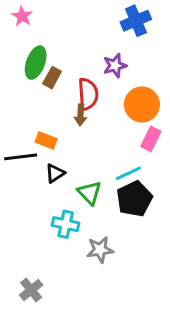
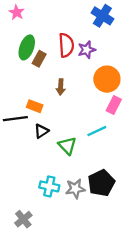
blue cross: (136, 21) -> (102, 16), turned -35
red semicircle: (88, 94) -> (66, 45), moved
black pentagon: (134, 199) -> (101, 183), moved
cyan cross: (66, 224) -> (49, 186), moved

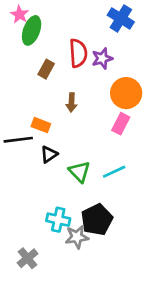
green ellipse: (27, 47) -> (32, 30), moved
pink rectangle: (114, 105) -> (121, 124), moved
cyan line: (97, 131) -> (114, 172), moved
black pentagon: (101, 183) -> (97, 220), moved
gray star: (75, 189) -> (77, 237), moved

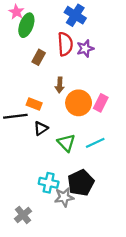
blue cross: (121, 18) -> (75, 15), moved
orange circle: (126, 93) -> (79, 103), moved

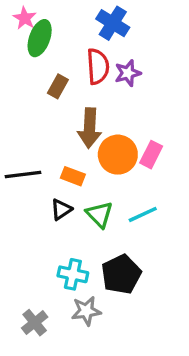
brown arrow: (60, 85) -> (90, 128), size x1.6
orange rectangle: (34, 104) -> (73, 176), moved
black triangle: (41, 128) -> (61, 209), moved
gray star: (64, 197) -> (86, 311), moved

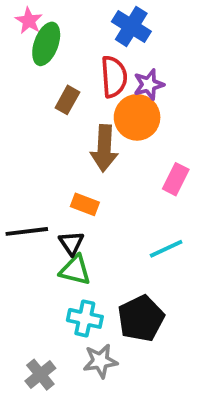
orange circle: (118, 155) -> (137, 117), moved
black line: (23, 175) -> (27, 231), moved
black triangle: (61, 209) -> (71, 243), turned -30
green triangle: (99, 214) -> (75, 270), moved, turned -32

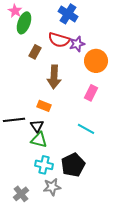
red semicircle: (114, 77) -> (59, 40), turned 110
orange circle: (137, 117) -> (96, 61), moved
cyan line: (166, 249) -> (86, 129), turned 54

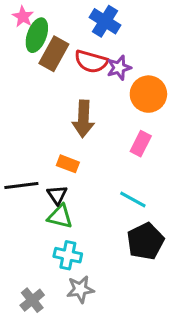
brown rectangle: (35, 52) -> (54, 54), moved, size x1.5
black pentagon: (73, 165) -> (145, 241), moved

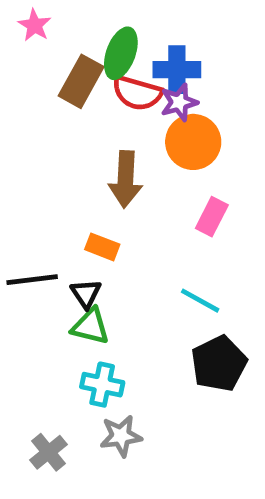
blue cross: (105, 21) -> (177, 70), moved, turned -32
green ellipse: (37, 35) -> (121, 53), moved
orange circle: (148, 94) -> (193, 142), moved

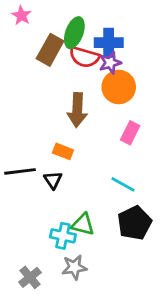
green triangle: (91, 326) -> (83, 224), moved

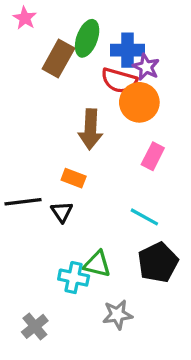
red semicircle: (84, 57) -> (119, 80), moved
purple star: (110, 63) -> (146, 67), moved, turned -30
gray star: (74, 267) -> (117, 315), moved

